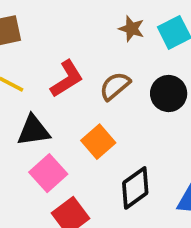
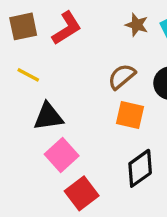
red L-shape: (67, 79) -> (67, 28), moved
orange square: (98, 142) -> (130, 115), moved, turned -36

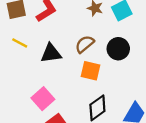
black triangle: (48, 117) -> (51, 53), moved

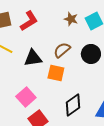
orange square: (90, 71) -> (56, 73), moved

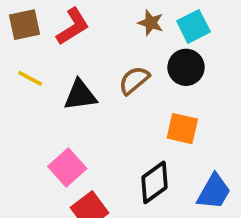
black circle: (91, 54) -> (186, 67), moved
orange square: (56, 73) -> (182, 129), moved

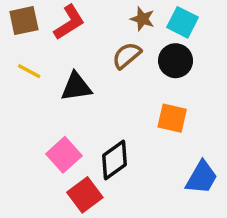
cyan square: (193, 26) -> (182, 22), turned -36
brown semicircle: (134, 80) -> (127, 55), moved
black diamond: (154, 182) -> (115, 160), moved

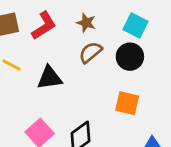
brown star: (142, 19) -> (86, 23), moved

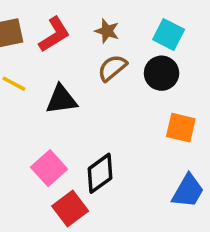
orange square: (127, 103) -> (181, 128), moved

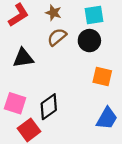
cyan square: (169, 35) -> (94, 15), turned -36
pink square: (49, 168) -> (15, 103), turned -30

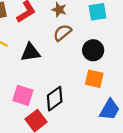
black circle: (89, 41) -> (93, 50), moved
orange square: (102, 77) -> (94, 79), moved

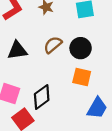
brown semicircle: (62, 33) -> (53, 45), moved

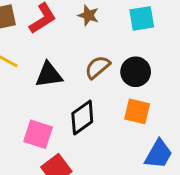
black diamond: (42, 97) -> (82, 117), moved

